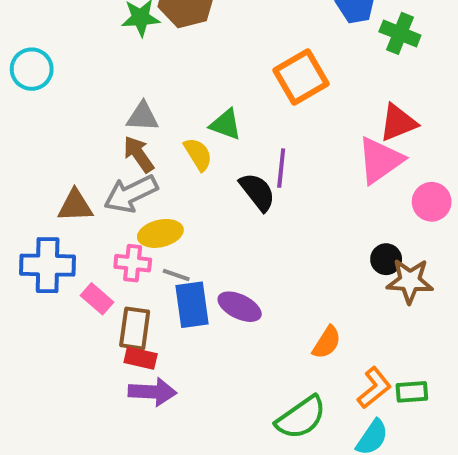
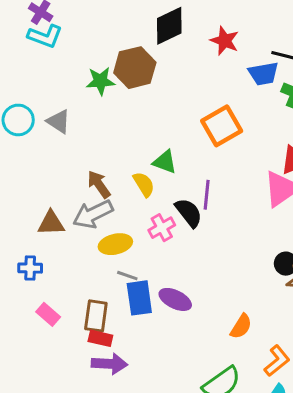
gray triangle: (143, 117) -> (59, 121), moved, turned 30
pink cross: (133, 263) -> (162, 228), moved, turned -35
blue cross: (48, 265) -> (30, 268), size x0.6
pink rectangle: (97, 299) -> (48, 314), moved

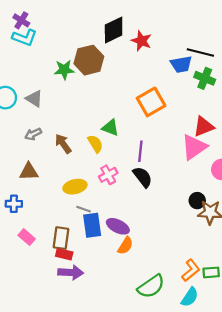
red star: (225, 41) -> (141, 41), moved
black semicircle: (189, 213) -> (143, 177), moved
gray arrow: (93, 214) -> (33, 134), moved, size x0.6
orange semicircle: (241, 326) -> (125, 246), moved

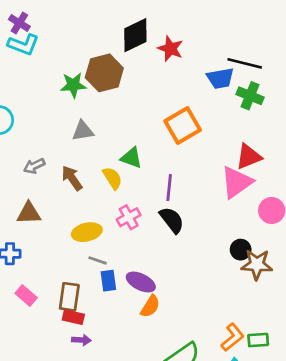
gray triangle: (34, 99) -> (83, 131), moved, turned -42
blue rectangle: (92, 225) -> (108, 281), size x0.7
purple arrow: (71, 272) -> (81, 340), size x0.6

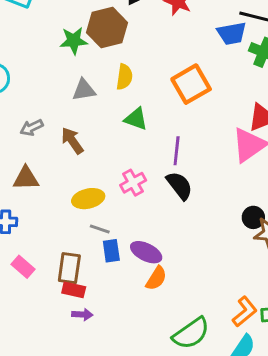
yellow semicircle: (112, 178) -> (124, 77), moved, turned 40

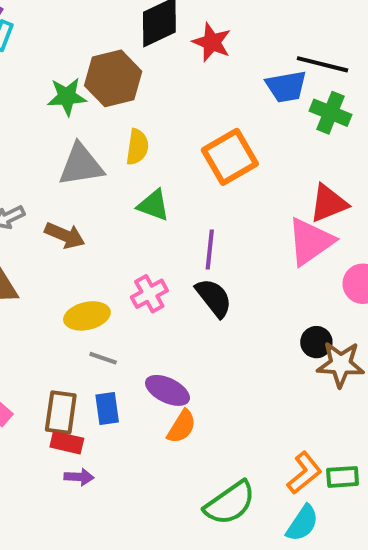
gray triangle: (84, 90) -> (81, 165), size x1.4
brown arrow: (72, 141) -> (65, 235), turned 148
blue rectangle: (111, 251) -> (107, 409), moved

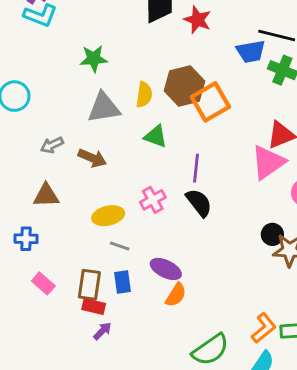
brown hexagon: (113, 78) -> (184, 86), moved
purple arrow: (79, 477) -> (102, 331), turned -48

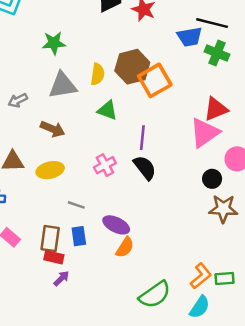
gray arrow: (52, 145) -> (18, 100), moved
yellow ellipse: (108, 216) -> (50, 170), moved
black circle: (272, 234) -> (212, 179), moved

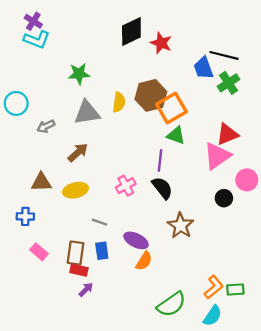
blue trapezoid: (190, 37) -> (203, 68), turned 80
green cross: (217, 53) -> (228, 83), turned 35
green triangle: (107, 110) -> (176, 135), moved
brown arrow: (53, 129) -> (78, 153), turned -65
brown star: (223, 209) -> (181, 226), moved, turned 30

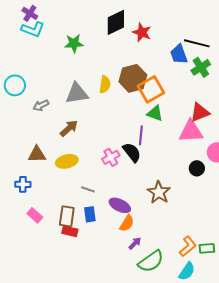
green star: (79, 74) -> (74, 43), moved
pink triangle: (217, 156) -> (191, 131), turned 32
black semicircle: (162, 188) -> (132, 152), moved
purple arrow: (86, 289) -> (135, 243), moved

